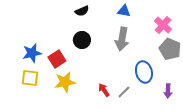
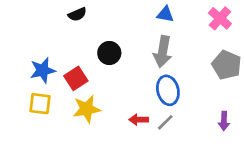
black semicircle: (82, 11) -> (77, 14), moved
pink cross: (163, 25) -> (220, 18), moved
blue ellipse: (144, 72) -> (168, 90), moved
red arrow: (104, 90) -> (139, 120), turned -56

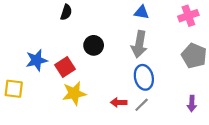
black semicircle: (77, 14) -> (66, 12), turned -49
pink cross: (220, 18) -> (188, 16), turned 30
yellow square: (40, 104) -> (14, 89), moved

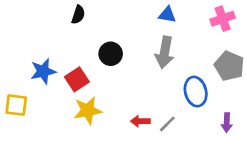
blue ellipse: (144, 77) -> (196, 92), moved

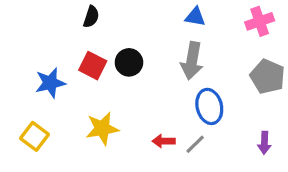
red square: (77, 79) -> (93, 66), moved, turned -30
blue ellipse: (196, 92) -> (209, 106), moved
yellow square: (16, 105) -> (35, 136), moved, turned 30

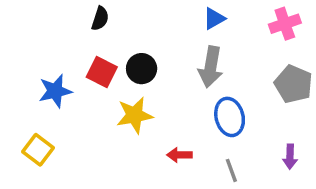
blue triangle: (195, 17) -> (214, 19), turned -40
yellow star: (102, 129) -> (135, 115), moved
gray line: (195, 144) -> (231, 170), moved, turned -65

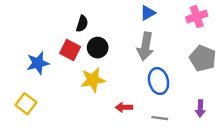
black semicircle: (100, 19) -> (82, 24), moved
gray line: (231, 170) -> (160, 118), turned -63

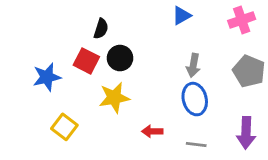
gray arrow: (145, 46) -> (193, 65), moved, size x0.7
yellow square: (26, 104) -> (64, 127), moved
purple arrow: (200, 109) -> (246, 133), size x1.5

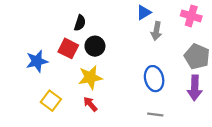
pink cross: (242, 20) -> (191, 16), turned 36
gray arrow: (193, 65) -> (156, 31), moved
red arrow: (152, 131) -> (90, 104), moved, turned 49
purple arrow: (246, 133) -> (195, 88), moved

